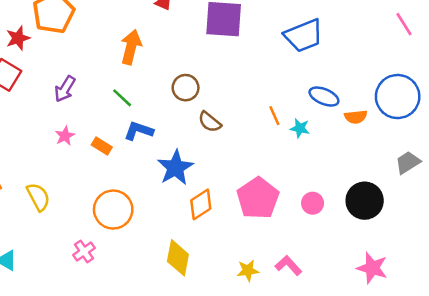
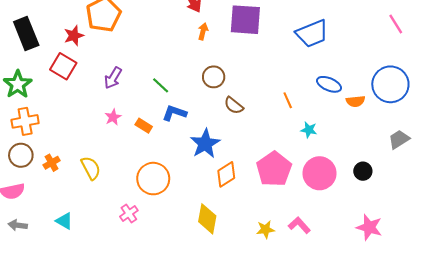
orange arrow: (131, 47) -> (203, 31), moved, size x0.6
cyan star: (300, 128) -> (309, 130), moved
black circle: (365, 201) -> (363, 171), size x0.6
pink circle: (313, 203) -> (319, 173), size x1.8

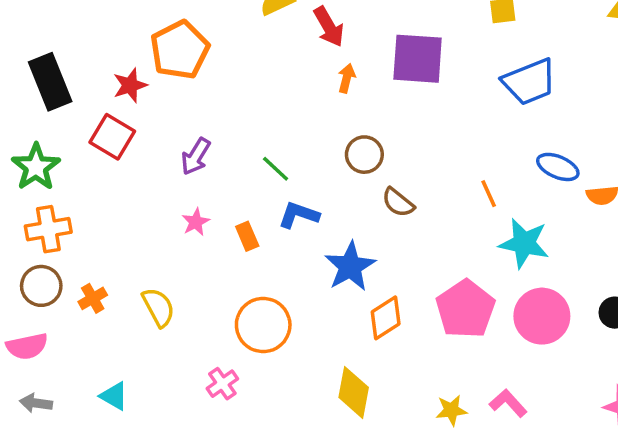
orange rectangle: (144, 126) -> (247, 236), turned 35
cyan star: (309, 130) -> (524, 243), size x1.8

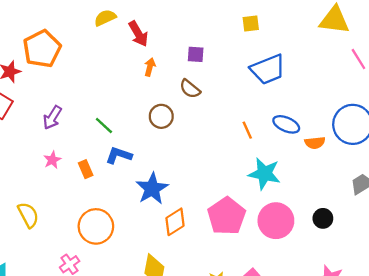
purple square: (418, 59) -> (196, 54), size x0.5
orange line: (489, 194) -> (247, 130), moved
brown semicircle: (398, 202) -> (190, 89), moved

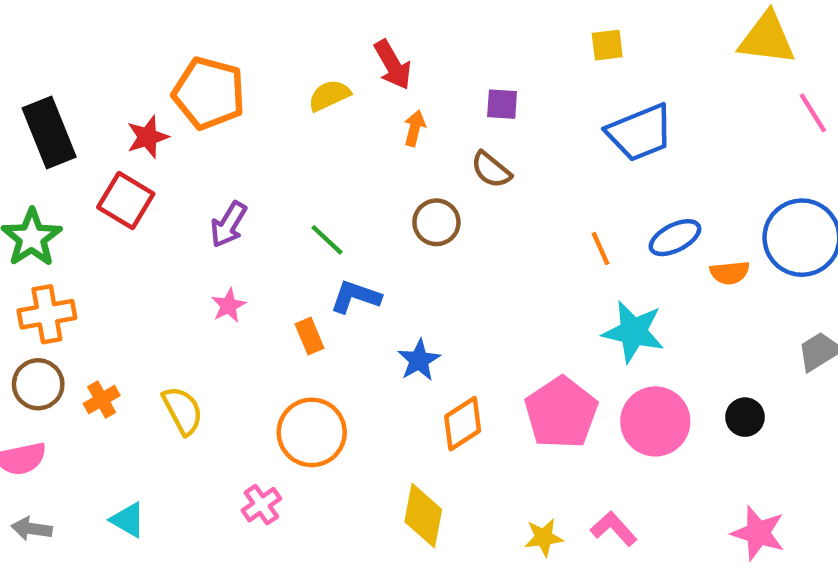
yellow semicircle: (105, 18) -> (329, 95), moved
orange pentagon: (42, 49) -> (209, 93), turned -30
blue ellipse: (286, 124) -> (675, 238), turned -50
orange rectangle: (86, 169) -> (310, 336), moved
blue star: (152, 189) -> (419, 360), size x0.7

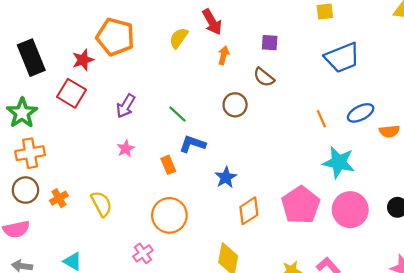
yellow semicircle: (329, 95) -> (179, 38), turned -30

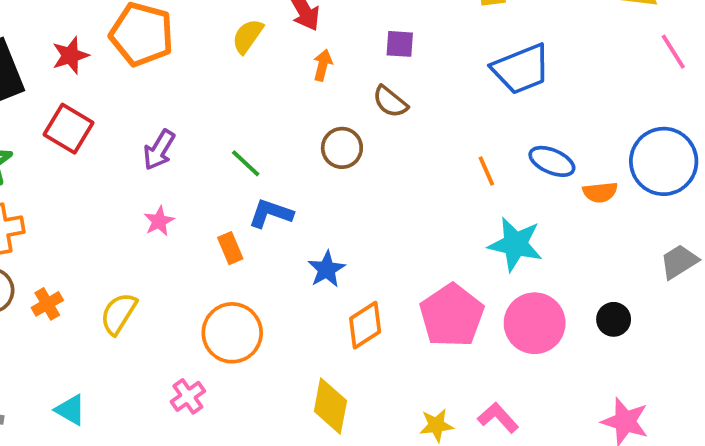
red star: (83, 60) -> (70, 55), moved
blue ellipse: (361, 113) -> (552, 161), turned 50
yellow semicircle: (101, 204) -> (119, 314), turned -120

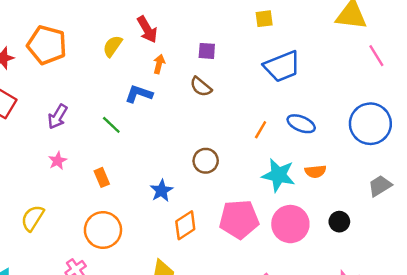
brown circle: (342, 148) -> (206, 161), moved
orange line: (486, 171) -> (261, 130), turned 54
orange semicircle: (600, 192) -> (315, 171), moved
blue L-shape: (271, 213) -> (139, 94), moved
pink pentagon: (452, 315) -> (239, 219), turned 30

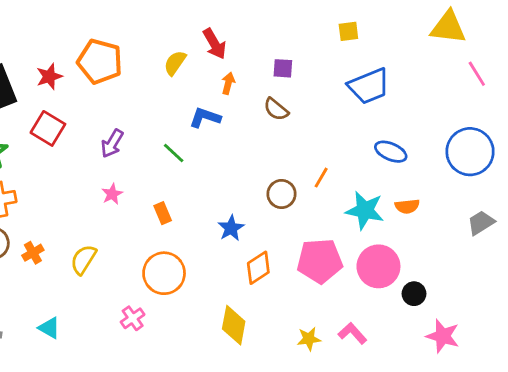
orange line: (261, 130) -> (321, 178), moved
black circle: (339, 222) -> (414, 294), moved

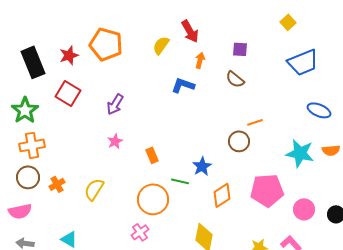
yellow square: (348, 31) -> (288, 22), turned -35
green line: (174, 153) -> (180, 181), moved, turned -30
orange line: (321, 178) -> (255, 122), moved, turned 42
pink circle: (378, 266) -> (304, 209), moved, size x0.7
pink cross: (133, 318) -> (140, 232), moved

